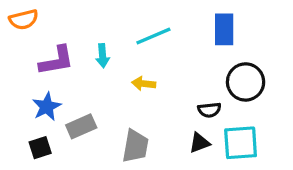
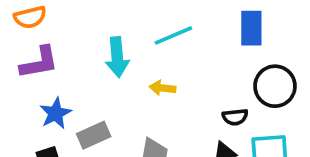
cyan arrow: (103, 56) -> (117, 57), size x1.5
purple L-shape: (57, 61) -> (39, 63), moved

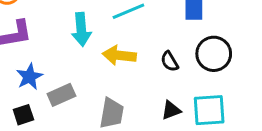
yellow arrow: (163, 88) -> (119, 55), size x1.5
black semicircle: (235, 117) -> (170, 61), moved, turned 65

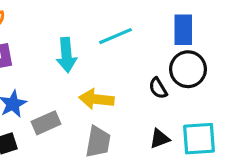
black circle: (214, 54) -> (188, 69), moved
yellow arrow: (119, 55) -> (96, 99), moved

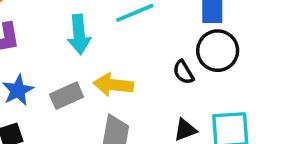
gray rectangle: (46, 123) -> (66, 96), moved

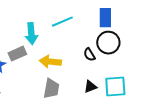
gray rectangle: (66, 96) -> (17, 54), moved

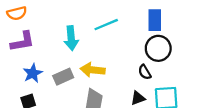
gray rectangle: (17, 54) -> (63, 77), moved
black semicircle: (89, 55) -> (145, 72), moved

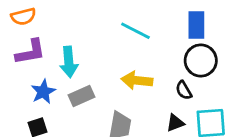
cyan line: (106, 25) -> (135, 31), turned 50
cyan arrow: (71, 38) -> (69, 62), moved
yellow arrow: (93, 70) -> (137, 80), moved

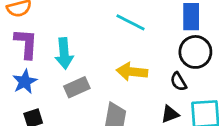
purple L-shape: (30, 52) -> (26, 44), turned -76
blue star: (43, 92) -> (25, 82), moved

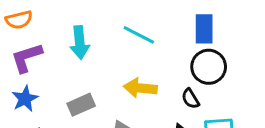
purple L-shape: (26, 44) -> (27, 58), turned -112
cyan arrow: (64, 53) -> (80, 42), moved

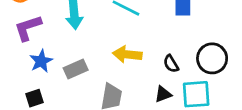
black circle: (209, 67) -> (212, 58), moved
blue star: (25, 99) -> (41, 61), moved

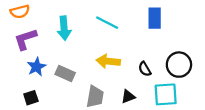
gray rectangle: (76, 69) -> (65, 73), turned 48
black triangle: (163, 94) -> (128, 97), moved

